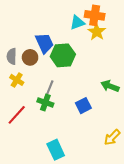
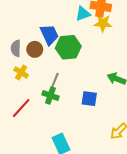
yellow star: (97, 32) -> (103, 23), turned -30
blue square: (83, 106) -> (89, 99), turned 35

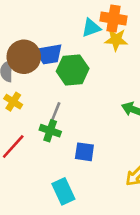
blue trapezoid: (49, 35) -> (49, 54), turned 105
brown circle: (35, 49) -> (24, 57), moved, size x1.6
blue square: (89, 99) -> (84, 152), moved

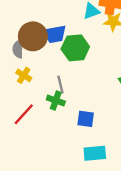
gray line: (55, 112) -> (60, 84), turned -36
cyan rectangle: (63, 191) -> (95, 153), moved, turned -70

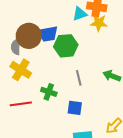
yellow cross: (24, 75) -> (21, 70), size x1.5
gray line: (60, 84) -> (79, 78), moved
red line: (24, 114) -> (21, 104), turned 40

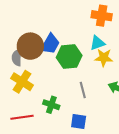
cyan triangle: (80, 14) -> (97, 43), moved
yellow star: (99, 23) -> (104, 58), moved
blue trapezoid: (48, 34) -> (50, 44), turned -50

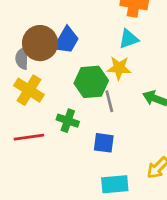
green hexagon: (69, 57) -> (91, 82), moved
yellow star: (104, 58) -> (119, 68), moved

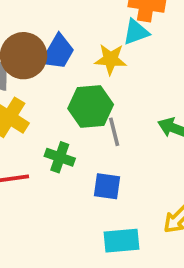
cyan triangle: (129, 39) -> (136, 32), moved
yellow star: (119, 68) -> (111, 59), moved

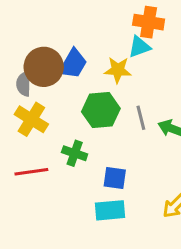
gray line: (114, 132) -> (141, 118), moved
cyan rectangle: (121, 241) -> (110, 210), moved

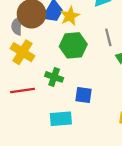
yellow star: (118, 70) -> (70, 16), moved, turned -30
gray line: (141, 118) -> (108, 37), moved
cyan rectangle: (110, 210) -> (61, 119), moved

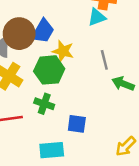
yellow star: (70, 16) -> (63, 51), moved, turned -30
green hexagon: (73, 45) -> (49, 70), moved

